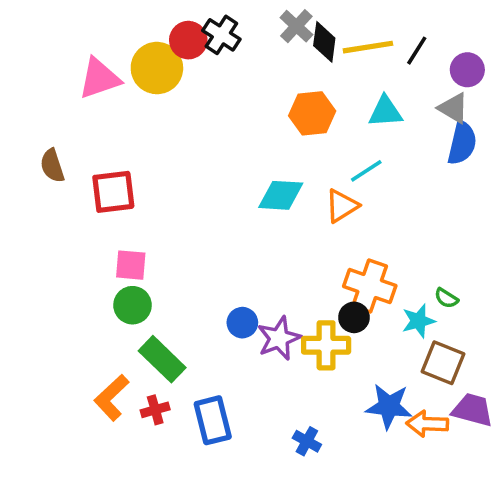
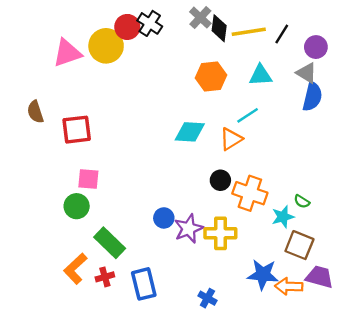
green circle: (132, 305) -> (77, 206), moved
black circle: (354, 317) -> (220, 180), moved

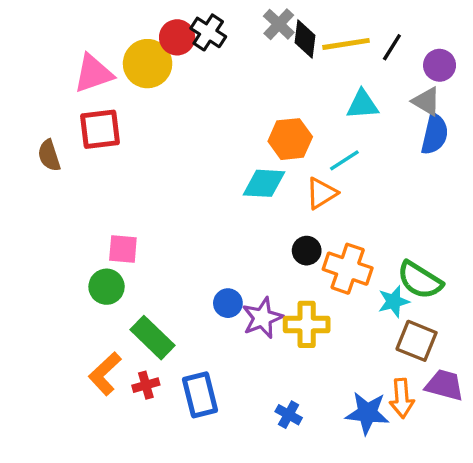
orange hexagon: (211, 76) -> (290, 139), moved
red square: (77, 130) -> (100, 129), moved
green semicircle: (302, 201) -> (420, 280), size x2.0
blue star: (263, 275) -> (367, 413), moved
orange arrow: (289, 286) -> (402, 398), turned -96

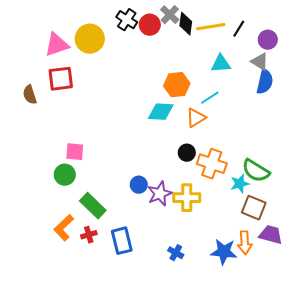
red circle: (177, 37) -> (150, 25), moved

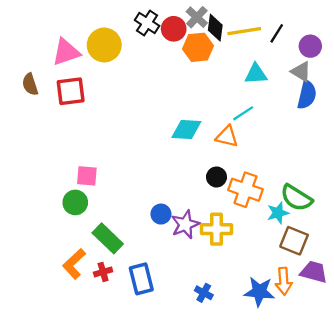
orange hexagon: (177, 85) -> (198, 47), moved
brown semicircle: (30, 95) -> (30, 84), moved
orange triangle: (196, 118) -> (227, 136), turned 45

